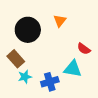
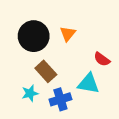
orange triangle: (60, 21) -> (68, 34), moved
brown rectangle: (16, 59) -> (46, 71), moved

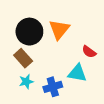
orange triangle: (68, 34) -> (59, 29), size x1.5
brown rectangle: (46, 71) -> (23, 58), moved

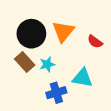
red semicircle: (89, 52) -> (95, 42), moved
cyan star: (26, 82) -> (47, 64), moved

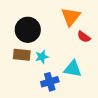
orange triangle: (63, 31) -> (71, 17), moved
brown rectangle: (25, 62) -> (22, 55), turned -42

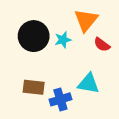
brown rectangle: (22, 55) -> (34, 87), moved
cyan star: (42, 57) -> (63, 40), moved

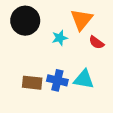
black circle: (34, 36) -> (25, 21), moved
blue cross: (60, 99) -> (57, 80), moved, turned 30

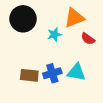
orange triangle: (82, 19) -> (74, 18), turned 30
blue cross: (57, 80) -> (52, 73), turned -30

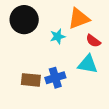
cyan triangle: (76, 72) -> (88, 64), moved

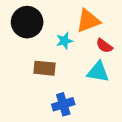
blue cross: (55, 78) -> (63, 104), moved
brown rectangle: (31, 80) -> (45, 68), moved

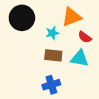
brown rectangle: (45, 68) -> (53, 55), moved

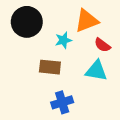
brown rectangle: (53, 55) -> (50, 67), moved

